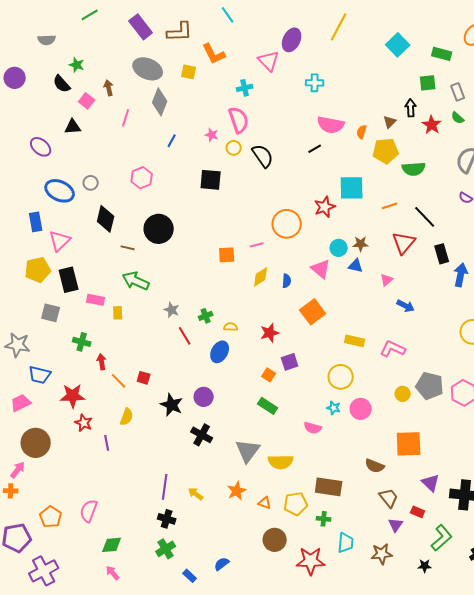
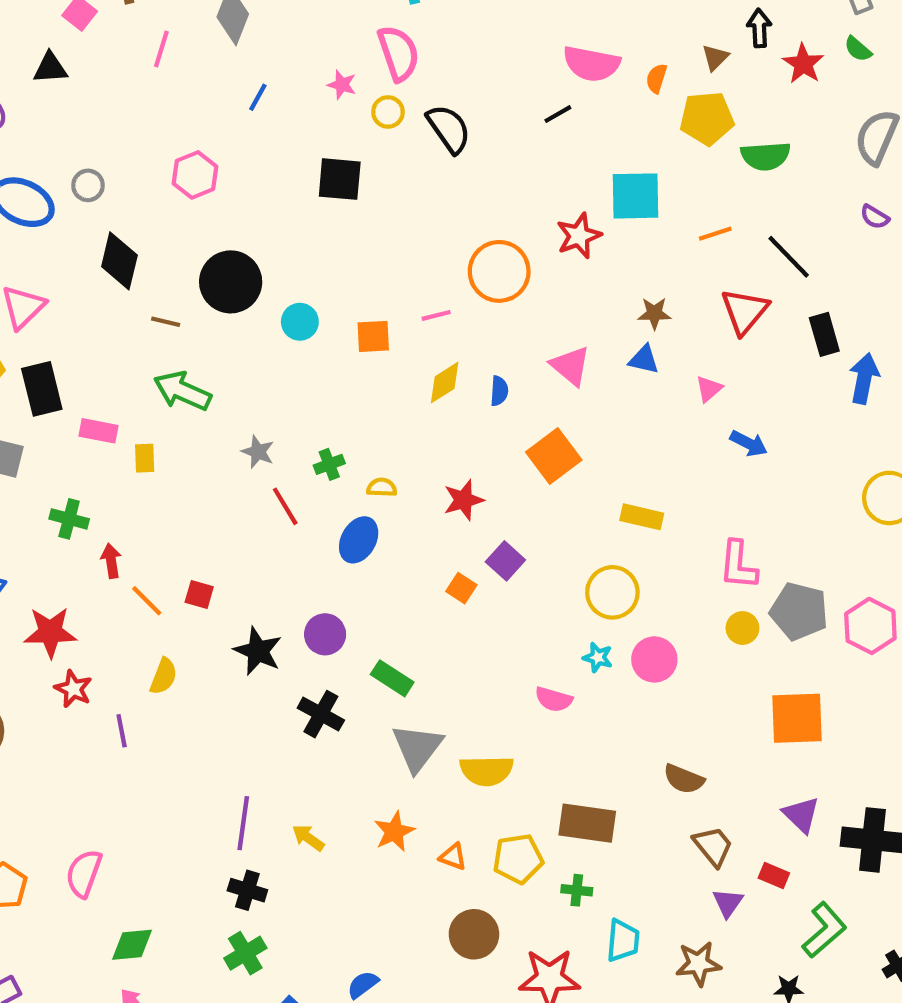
cyan circle: (339, 248) -> (300, 322), moved
pink L-shape: (393, 349) -> (738, 565), moved, turned -110
purple square: (290, 362) -> (505, 561), turned -30
green rectangle: (268, 406) -> (392, 678), moved
orange square: (409, 444) -> (797, 718), moved

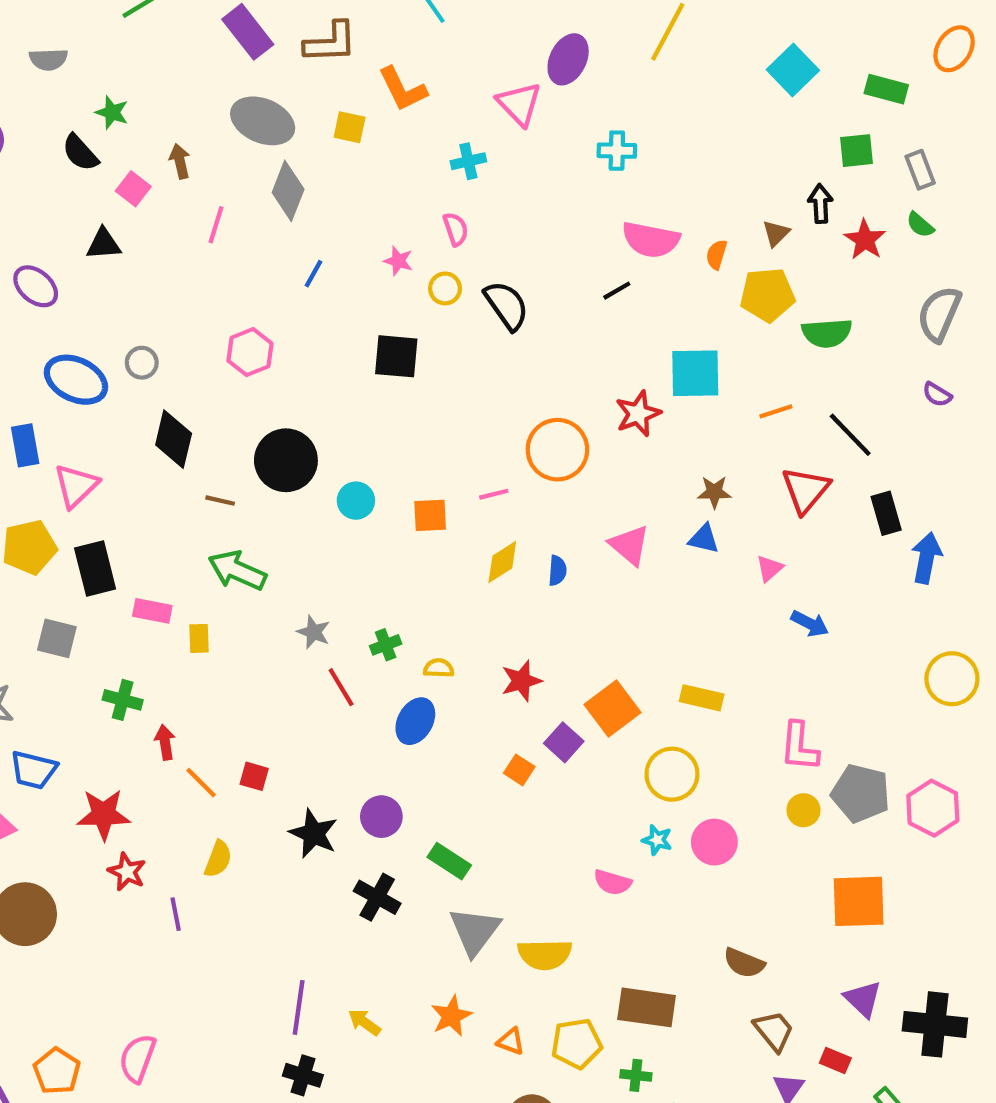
pink semicircle: (398, 53) -> (456, 229), size x0.6
orange square: (554, 456) -> (613, 708), moved

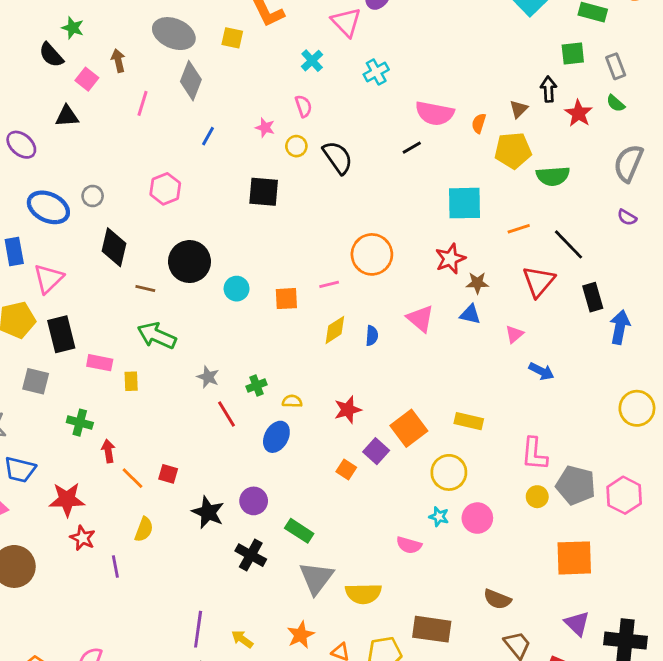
cyan cross: (617, 151) -> (376, 72), moved, turned -30
cyan cross: (468, 161) -> (312, 61), turned -30
red star: (638, 414) -> (450, 259), moved

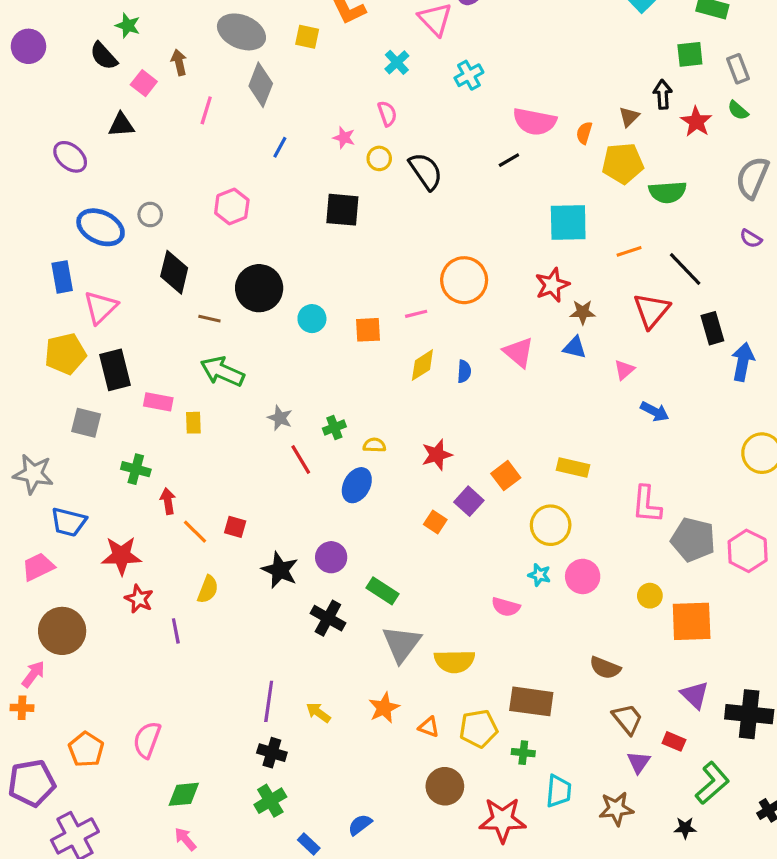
orange square: (409, 428) -> (506, 476), size x0.7
yellow circle: (537, 497) -> (650, 596), moved

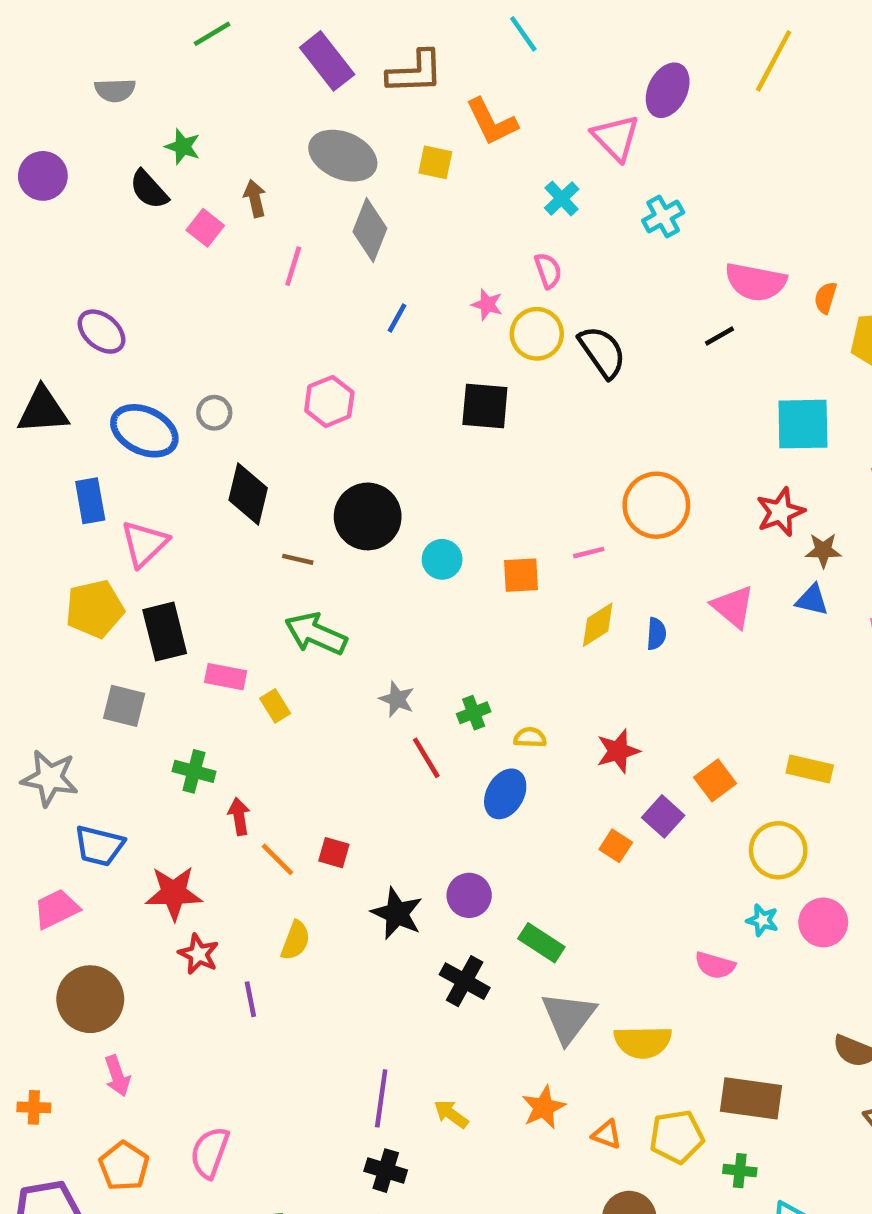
black triangle: (121, 125) -> (43, 410), moved, size x1.4
yellow circle: (379, 158) -> (537, 334), size x1.5
yellow rectangle: (193, 423) -> (275, 706), turned -30
pink arrow: (33, 674) -> (117, 1076), moved, turned 124

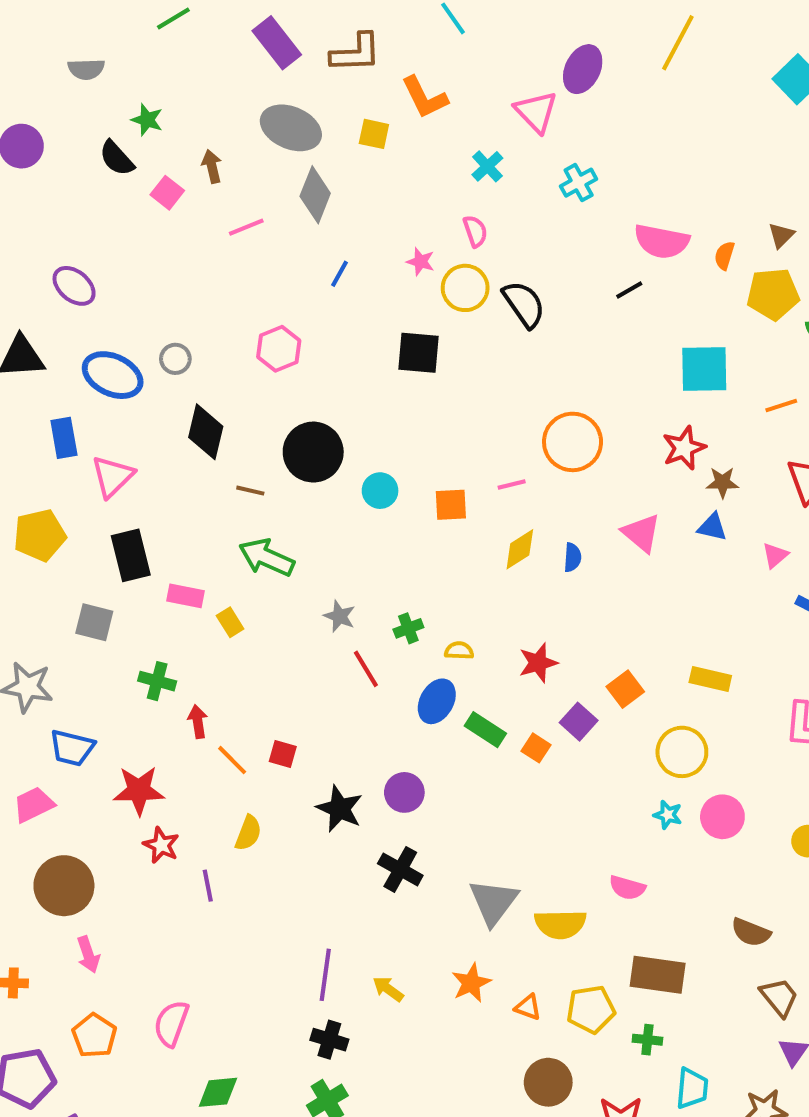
pink line: (293, 266) -> (246, 227), turned 51
yellow pentagon: (95, 609) -> (40, 535), moved
green rectangle: (541, 943) -> (485, 730), moved
pink semicircle: (715, 965) -> (627, 888), moved

